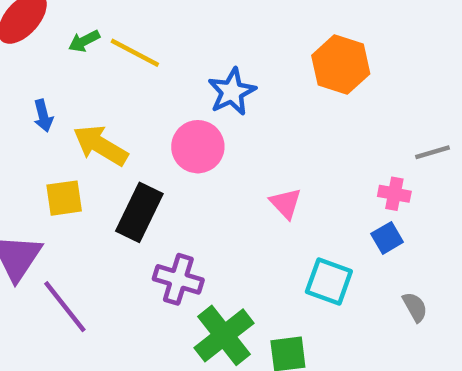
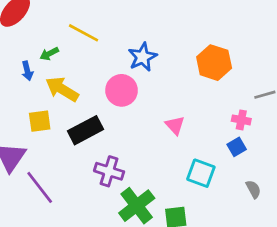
green arrow: (84, 41) -> (49, 54), moved
orange hexagon: (341, 65) -> (214, 63), moved
black rectangle: (139, 212) -> (86, 130), turned 36

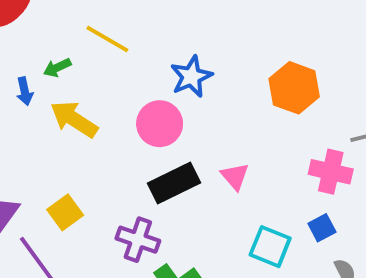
pink cross: (241, 120) -> (331, 172), size x1.5
yellow square: (40, 121) -> (65, 212), moved, turned -30
black rectangle: (86, 130) -> (174, 183), moved
blue square: (237, 147) -> (322, 228), moved

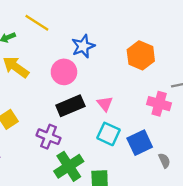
blue square: (322, 228) -> (140, 143), moved, size x1.6
cyan square: (270, 247) -> (108, 134), moved

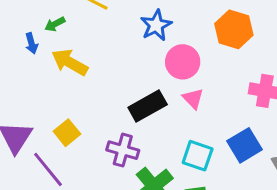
pink circle: (64, 72) -> (183, 62), moved
cyan square: (108, 134) -> (198, 156), moved

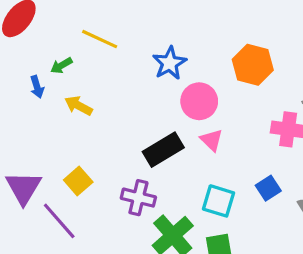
yellow arrow: (70, 62) -> (79, 106), size x0.7
blue square: (245, 145) -> (268, 188), size x0.7

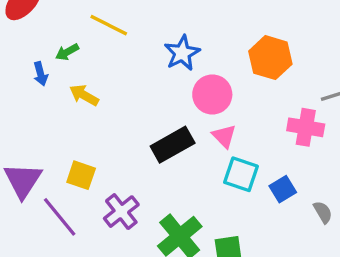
yellow square: (78, 181) -> (81, 175), turned -32
purple cross: (138, 198) -> (121, 212), moved, turned 36
cyan square: (219, 201) -> (241, 174), moved

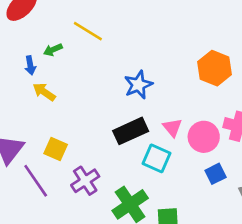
blue star: (182, 53) -> (138, 85), moved
pink circle: (212, 94) -> (204, 137), moved
yellow arrow: (84, 95) -> (44, 92), moved
cyan square: (241, 174) -> (157, 158), moved

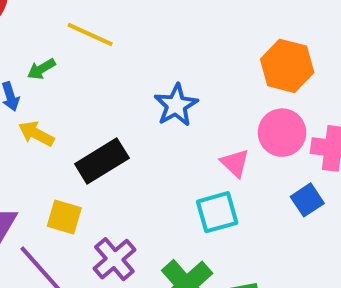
black rectangle: (131, 131) -> (102, 161), moved
pink circle: (204, 137) -> (282, 133), moved
cyan square: (157, 158) -> (217, 212), turned -32
blue square: (215, 174) -> (307, 200), moved

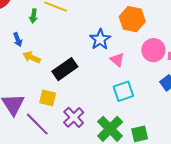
orange hexagon: (287, 66) -> (132, 19), moved
green arrow: (41, 69) -> (33, 16), moved, turned -48
pink triangle: (235, 163) -> (117, 60), moved

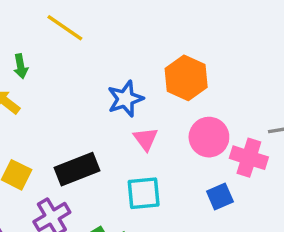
green arrow: (33, 16) -> (21, 66), moved, turned -32
black rectangle: (65, 69) -> (77, 169), moved

